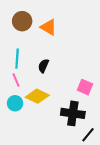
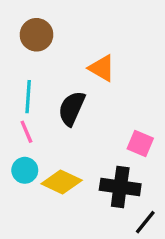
orange triangle: (48, 27) -> (102, 68), moved
black semicircle: (43, 66) -> (72, 108), size x1.5
yellow diamond: (37, 96) -> (62, 182), moved

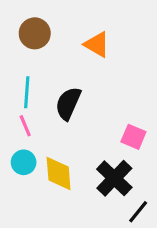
orange triangle: (102, 68) -> (97, 44), moved
yellow diamond: (62, 182) -> (59, 173), turned 60
black cross: (120, 187) -> (114, 178), turned 36

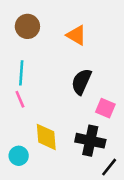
black semicircle: (68, 103) -> (81, 82), moved
cyan circle: (24, 162) -> (19, 156), moved
black cross: (114, 178) -> (90, 141), turned -32

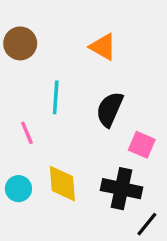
brown circle: (27, 26) -> (20, 43), moved
cyan line: (21, 73) -> (56, 97), moved
cyan circle: (19, 156) -> (18, 189), moved

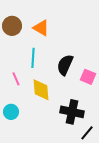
orange triangle: (103, 47) -> (41, 28), moved
pink square: (142, 145) -> (88, 77), moved
yellow diamond: (62, 184) -> (41, 90), moved

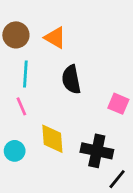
cyan line: (33, 58) -> (25, 74), moved
black semicircle: (65, 65) -> (71, 79), moved, turned -35
yellow diamond: (41, 90) -> (52, 139), moved

